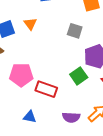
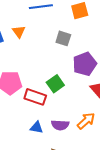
green square: (79, 76) -> (55, 84), moved
blue triangle: (30, 117) -> (37, 127), moved

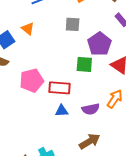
green square: (55, 84) -> (84, 64), moved, turned -36
blue triangle: (37, 127) -> (62, 111), moved

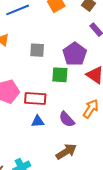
gray square: (73, 24) -> (37, 50), moved
purple semicircle: (91, 109) -> (67, 119), turned 60

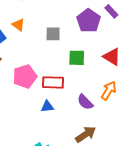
purple pentagon: (75, 54) -> (89, 21), moved
blue triangle: (38, 121) -> (47, 106), moved

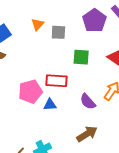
orange triangle: (18, 25) -> (38, 24), moved, turned 32
pink pentagon: (25, 76) -> (30, 91), moved

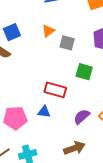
pink pentagon: (30, 91) -> (15, 118), moved
purple semicircle: (88, 102) -> (82, 117), turned 78

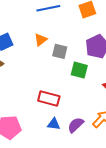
green square: (84, 72) -> (79, 70), moved
blue triangle: (44, 112) -> (54, 124), moved

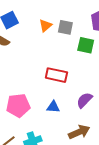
orange triangle: (41, 40) -> (45, 26), moved
blue triangle: (54, 124) -> (53, 107), moved

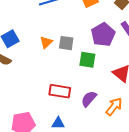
purple semicircle: (84, 100) -> (89, 99), moved

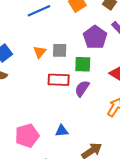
red rectangle: (60, 91) -> (59, 80), moved
purple semicircle: (89, 99) -> (82, 89), moved

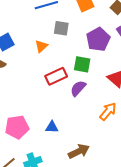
gray square: (60, 50) -> (61, 28), moved
red rectangle: (59, 80) -> (56, 76), turned -35

